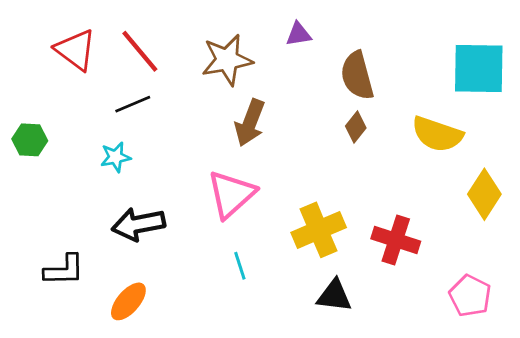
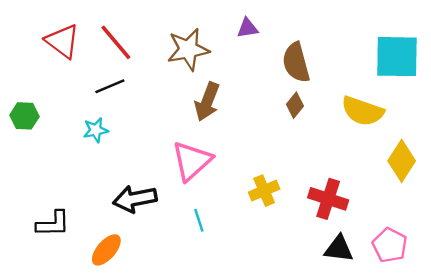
black arrow: (138, 224) -> (135, 199), moved
yellow cross: (319, 230) -> (264, 191), size x0.7
black triangle: (334, 296) -> (339, 249), moved

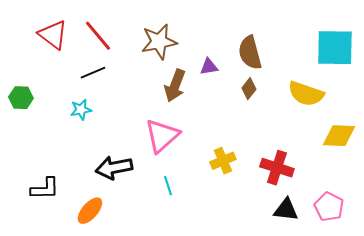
purple triangle: (247, 28) -> (209, 67), moved
yellow diamond: (402, 161) -> (339, 136), turned 60

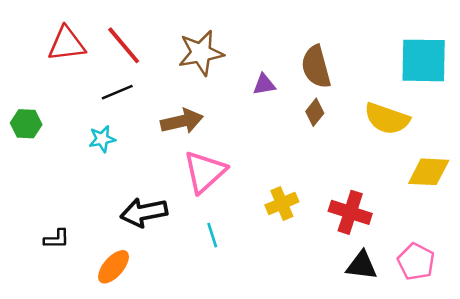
red triangle: (53, 35) -> (67, 44), turned -44
brown arrow: (175, 86) -> (182, 121), moved, turned -124
black L-shape: (45, 189) -> (57, 239), size x0.7

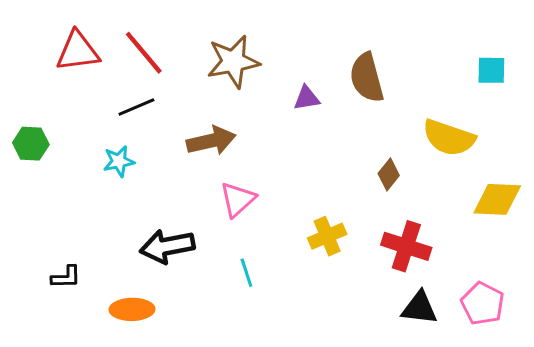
cyan square: (424, 60) -> (491, 70), size x0.5
brown diamond: (315, 112) -> (389, 174), moved
pink triangle: (205, 172) -> (238, 199), size x0.7
orange ellipse: (113, 267) -> (132, 309), turned 48

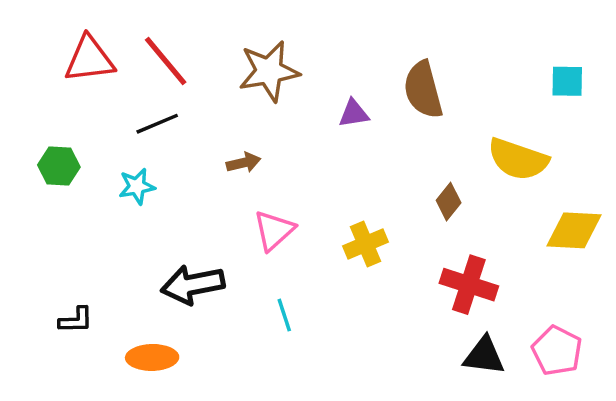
brown arrow: (211, 141) -> (244, 163), size x0.6
green hexagon: (31, 144) -> (59, 166), moved
yellow cross: (327, 236) -> (366, 244), moved

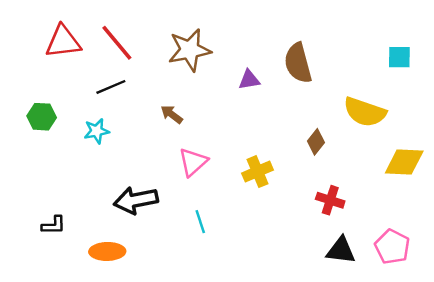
brown arrow: (244, 163) -> (172, 114), turned -130
red cross: (469, 285) -> (330, 200), size x0.7

